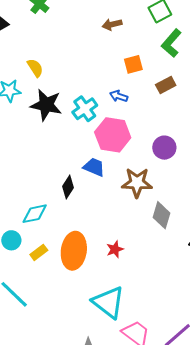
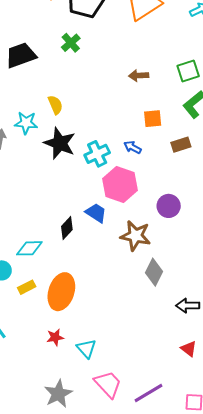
red star: (115, 249) -> (55, 337), moved
cyan triangle: (108, 302) -> (86, 349), size x0.6

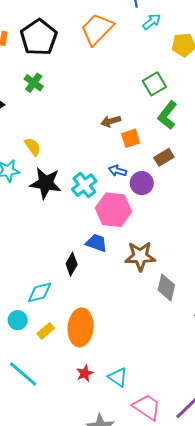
brown arrow: (139, 76) -> (111, 121), moved
purple circle: (169, 206) -> (142, 183), moved

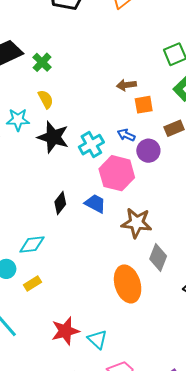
green cross: (34, 83) -> (42, 62), moved
black diamond: (72, 264) -> (60, 203), moved
orange ellipse: (81, 327) -> (128, 284), moved, turned -30
red star: (85, 373) -> (65, 331), size x1.6

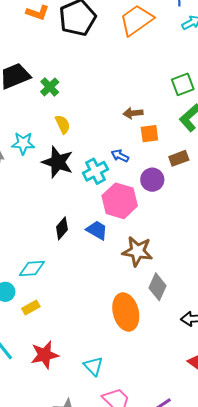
yellow semicircle: (46, 99) -> (63, 124), moved
blue arrow: (126, 135) -> (120, 156), moved
red star: (65, 331) -> (45, 355), moved

